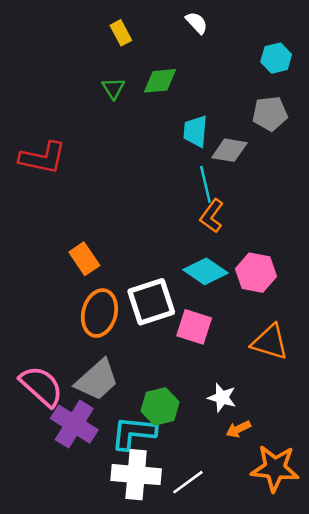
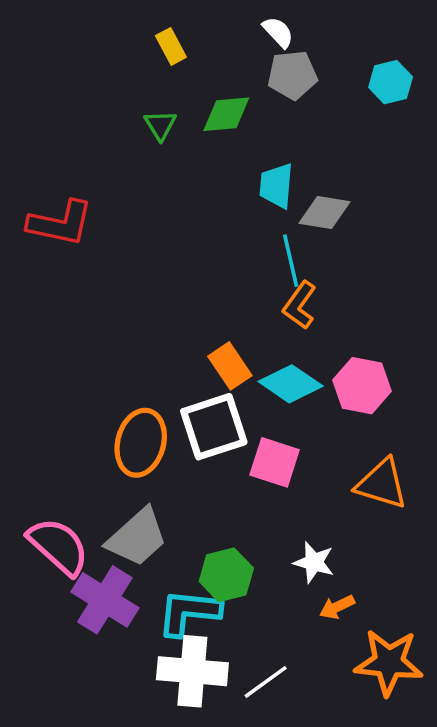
gray pentagon: (270, 114) -> (292, 75), moved
orange rectangle: (84, 259) -> (230, 366), moved

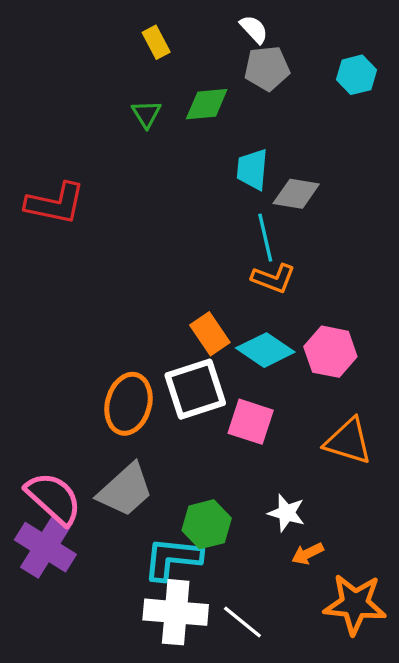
orange L-shape: (300, 305) -> (273, 278), turned -105
purple cross: (105, 600) -> (45, 547), moved
white line: (266, 682) -> (242, 622), turned 75

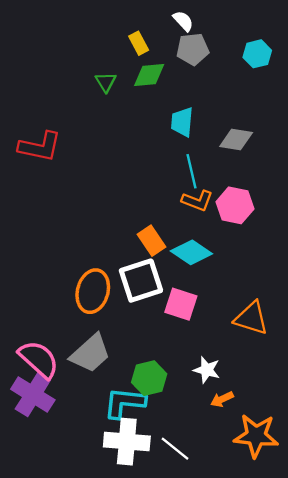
yellow rectangle: (156, 42) -> (139, 43), moved
gray diamond: (296, 194) -> (236, 140), moved
pink hexagon: (330, 352) -> (235, 205), moved

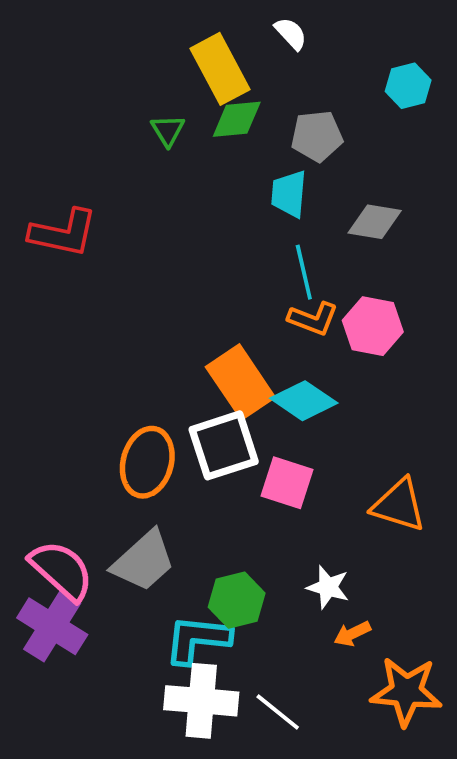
yellow rectangle: (139, 43) -> (220, 69), size x1.8
gray pentagon: (193, 49) -> (317, 136), moved
orange rectangle: (152, 241) -> (240, 382), size x1.5

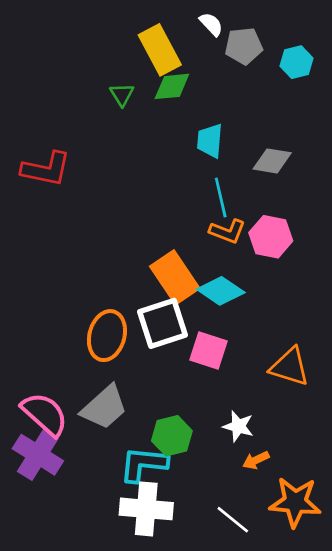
gray pentagon: (317, 136) -> (244, 46), moved
white line: (278, 712) -> (233, 520), moved

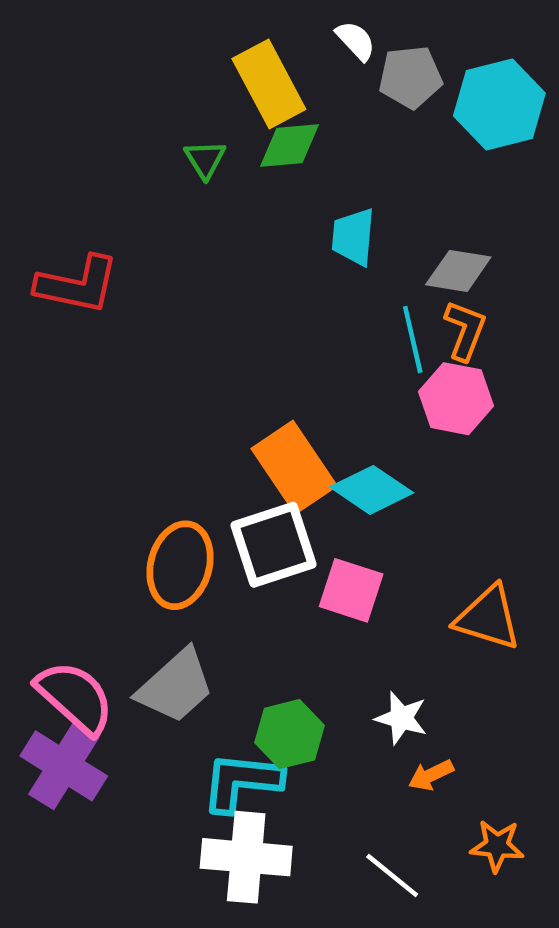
cyan hexagon: (297, 62) -> (499, 104), size x1.6
cyan line: (221, 197) -> (413, 339), moved
orange L-shape: (227, 231) -> (465, 330), moved, turned -90
orange star: (295, 502) -> (497, 846), size x0.6

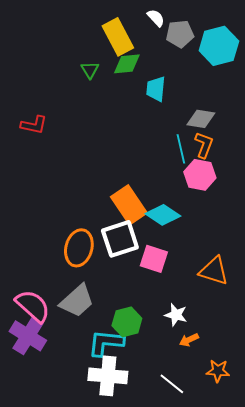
cyan trapezoid: (353, 237) -> (156, 89), moved
red L-shape: (77, 285) -> (34, 125), size x0.7

